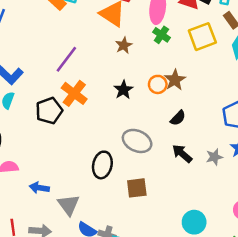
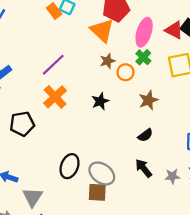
orange circle: (158, 84) -> (125, 72), moved
black pentagon: (49, 111) -> (22, 124), moved
gray ellipse: (137, 141) -> (102, 173), moved

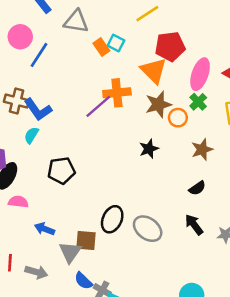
brown star: (107, 61) -> (158, 104), size x1.5
orange cross: (55, 97) -> (117, 93), moved, turned 35
brown square: (97, 192) -> (86, 240), moved

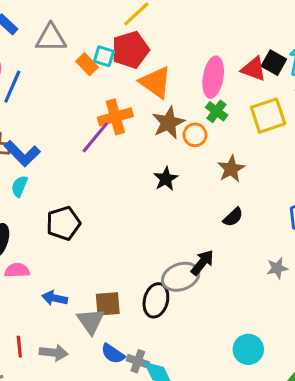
red pentagon: (170, 46) -> (130, 50), moved
black ellipse: (112, 219) -> (156, 300), moved
black arrow: (194, 225) -> (202, 263), moved, turned 85
gray ellipse: (148, 229) -> (181, 277), turned -48

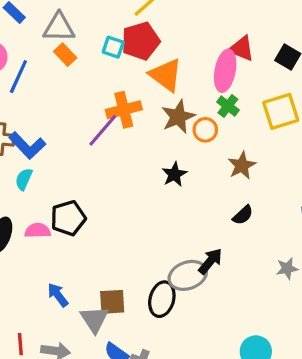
orange rectangle: (87, 64) -> (65, 55), moved
red triangle: (254, 69) -> (241, 48), moved
pink semicircle: (17, 270) -> (38, 231), moved
blue arrow: (55, 298) -> (58, 295), turned 40

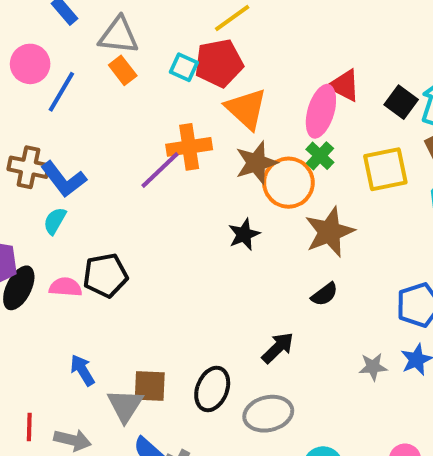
orange circle: (205, 130) -> (288, 183), size x1.6
brown star: (242, 165) -> (330, 232), size x1.4
gray ellipse: (188, 275) -> (268, 414), moved

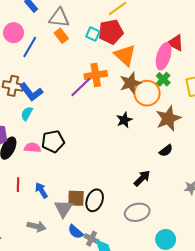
black ellipse: (212, 389) -> (95, 200), moved
red line: (29, 427) -> (18, 185), moved

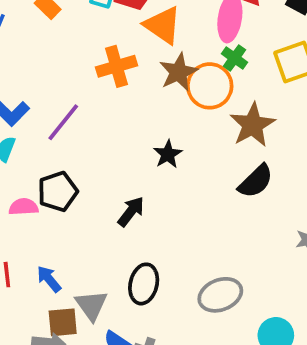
purple line: (81, 87) -> (63, 122), moved
black star: (124, 120) -> (168, 154), moved
black semicircle: (166, 151) -> (256, 181), size x1.5
black arrow: (142, 178) -> (131, 212), moved
brown square: (76, 198) -> (63, 322), moved

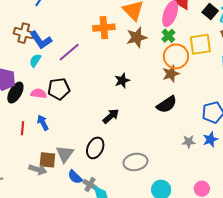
orange circle: (210, 86) -> (176, 56), moved
brown star: (253, 125) -> (171, 74), size x0.7
black arrow: (131, 212) -> (111, 116), moved
blue arrow: (49, 279) -> (43, 123), moved

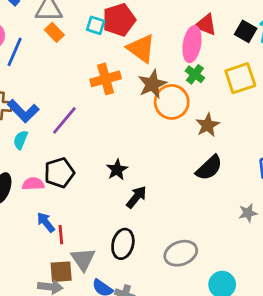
orange circle: (176, 56) -> (172, 102), moved
black star: (122, 81) -> (117, 170), moved
red line: (23, 128) -> (61, 235), moved

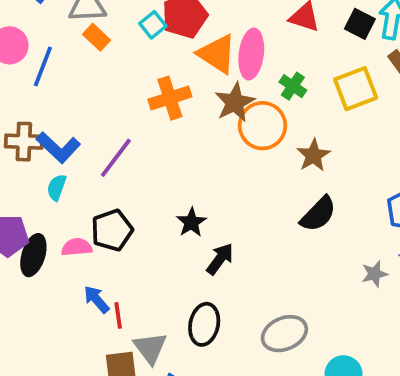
cyan square: (96, 25) -> (153, 25), turned 36
pink ellipse: (192, 44) -> (251, 54), moved

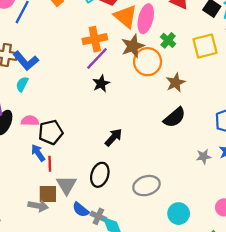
purple line: (116, 158) -> (97, 58), moved
black star: (191, 222) -> (101, 84), moved
black pentagon: (112, 230) -> (51, 132), moved

